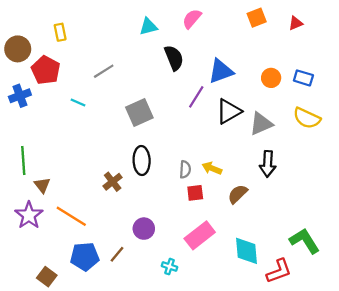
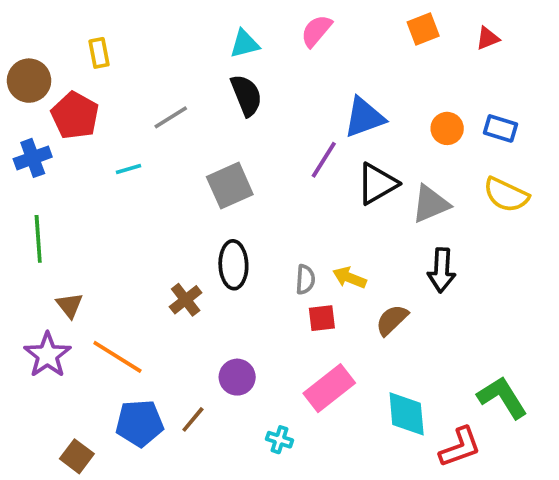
black semicircle: (174, 58) -> (246, 95), moved
cyan line: (78, 102) -> (128, 169), turned -40
green line: (23, 161) -> (38, 239), moved

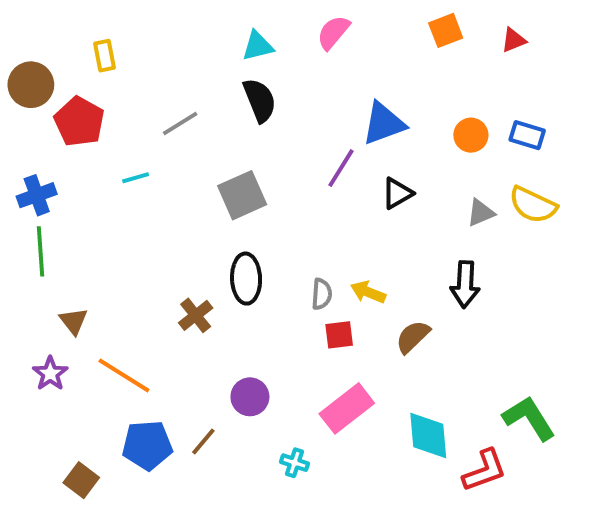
blue cross: (33, 158) -> (37, 195), moved
black triangle: (377, 184) -> (397, 193), size x0.7
gray triangle: (431, 204) -> (481, 213), moved, size x0.7
purple star: (47, 355) -> (50, 374), size x0.7

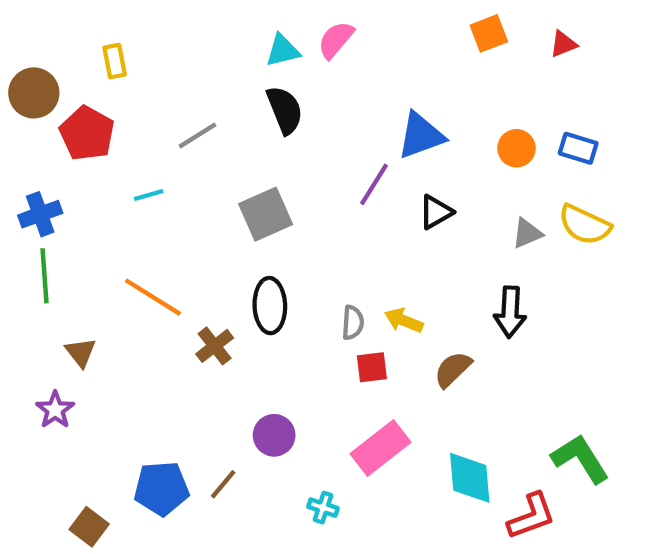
pink semicircle: (333, 32) -> (336, 40), moved
orange line: (124, 375) -> (153, 297), moved

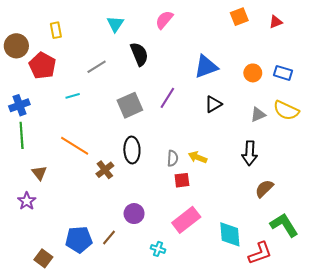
cyan triangle: (283, 50) -> (115, 24), moved, turned -42
purple line: (374, 184) -> (167, 98), moved
brown semicircle: (453, 369) -> (264, 189), moved

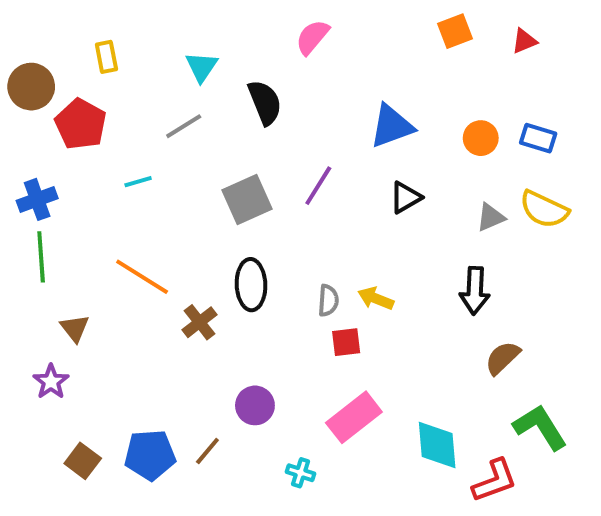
cyan triangle: (115, 24) -> (201, 67), moved
brown square: (43, 258) -> (83, 461), moved

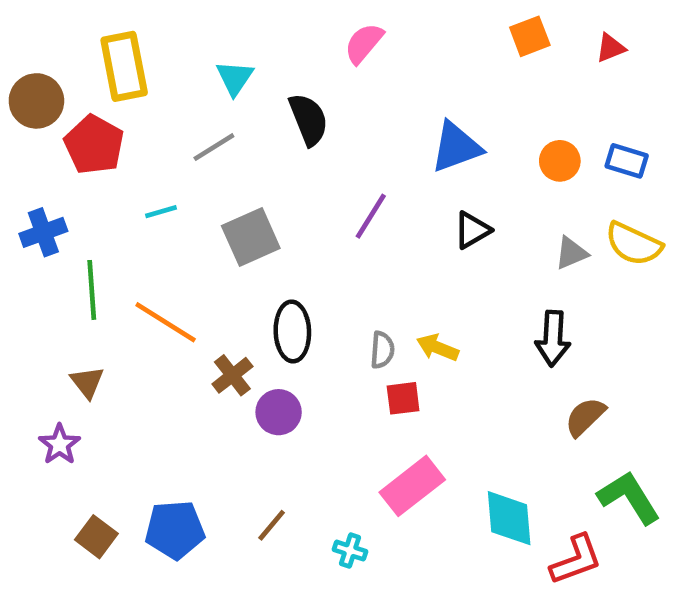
yellow rectangle: (106, 57) -> (124, 66), size x1.8
gray square: (247, 199) -> (251, 237), moved
green line: (41, 257) -> (92, 290), moved
purple circle: (255, 405) -> (279, 412), moved
brown line: (207, 451) -> (272, 525), moved

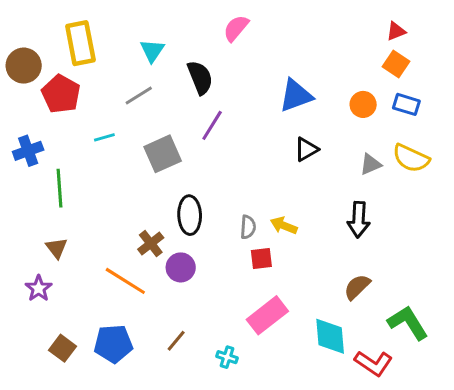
orange square: (530, 36) -> (396, 64), moved, turned -35
purple line: (371, 216) -> (212, 125), moved
orange line: (166, 322) -> (125, 281), moved
brown semicircle: (585, 417) -> (357, 287), moved
red L-shape: (576, 560) -> (374, 363), turned 54

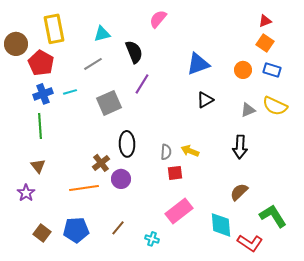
cyan triangle: (152, 51) -> (102, 34), turned 42
blue cross: (28, 151) -> (43, 94), moved
orange line: (125, 281) -> (84, 188), turned -40

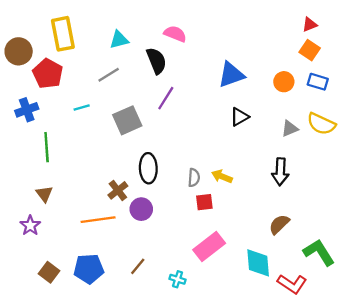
pink semicircle: (158, 19) -> (175, 34), moved, turned 72
blue cross: (43, 94) -> (27, 110), moved

